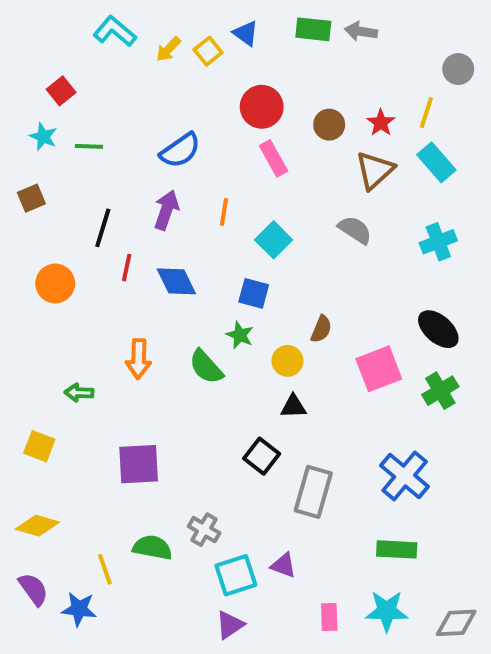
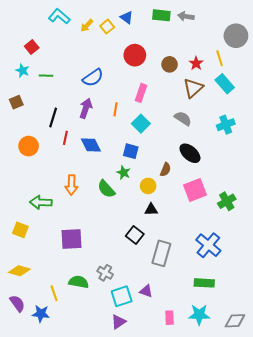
gray circle: (458, 69) -> (236, 36), size x1.5
yellow line: (426, 113) -> (220, 58), turned -35
pink rectangle: (274, 158) -> (141, 93), moved, turned 48
black ellipse: (438, 329) -> (190, 153), moved
green arrow: (79, 393) -> (41, 202), size x1.5

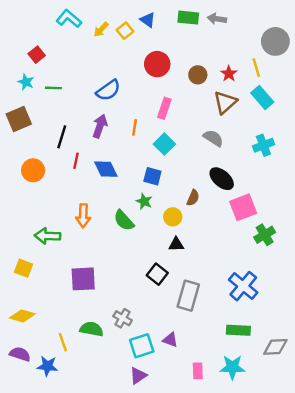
brown square: (16, 102) -> (19, 119), size x1.5
pink square: (195, 190) -> (243, 207), moved
purple semicircle: (17, 303) -> (20, 354), turned -36
gray diamond: (235, 321) -> (275, 347), moved

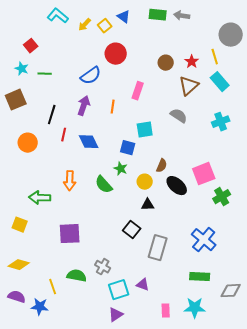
red circle: (157, 64) -> (116, 54), moved
cyan square: (164, 144) -> (145, 130), moved, turned 36
black ellipse: (222, 179) -> (177, 186), moved

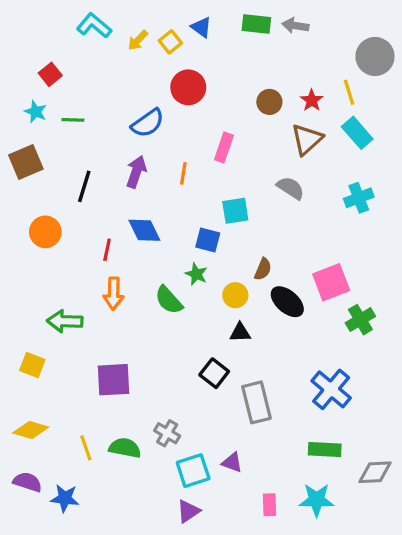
red line: (64, 135) -> (107, 250), moved
gray rectangle: (158, 248) -> (256, 402), turned -30
yellow line: (53, 287) -> (86, 448), moved

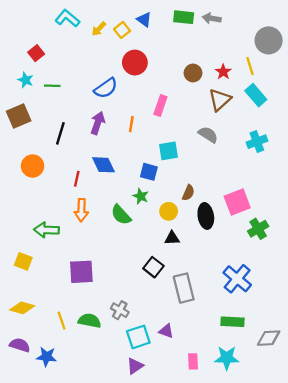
black ellipse: (287, 302) -> (206, 216), turned 40

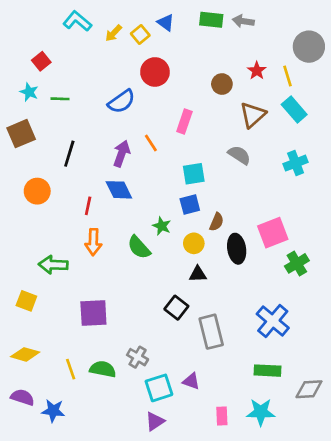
red star: (223, 72) -> (257, 71), moved
purple arrow: (98, 123) -> (122, 154), moved
orange line: (131, 124) -> (151, 143), turned -42
blue square: (149, 172) -> (190, 205), moved, turned -30

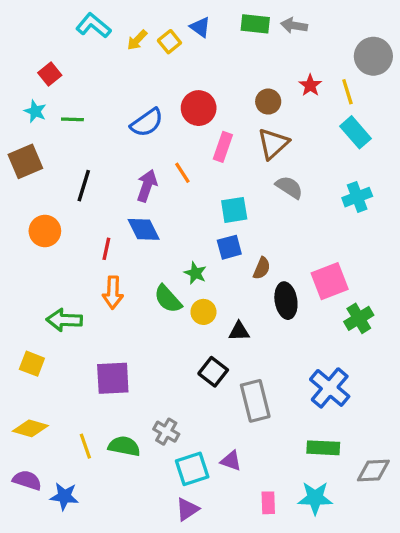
red circle: (155, 72) -> (199, 108), moved
brown triangle: (253, 115) -> (273, 144), moved
yellow circle: (194, 243) -> (203, 312), moved

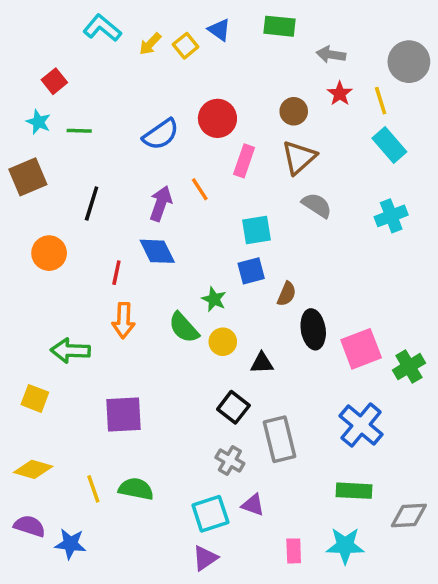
gray arrow: (294, 26) -> (331, 55), moved
pink square: (330, 281) -> (361, 349), moved
green cross: (359, 318) -> (409, 367), moved
gray cross: (166, 432) -> (230, 461), moved

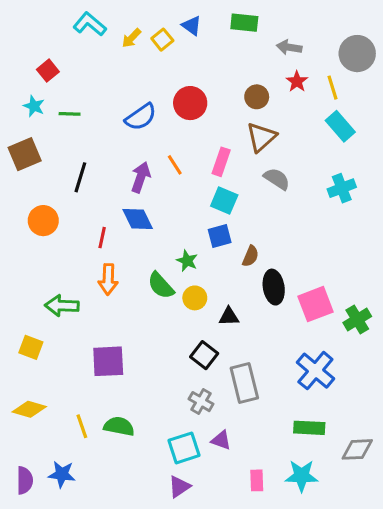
pink rectangle: (244, 161) -> (221, 162), moved
cyan square: (256, 230) -> (224, 200), turned 32
purple semicircle: (30, 526) -> (25, 480), moved, turned 72

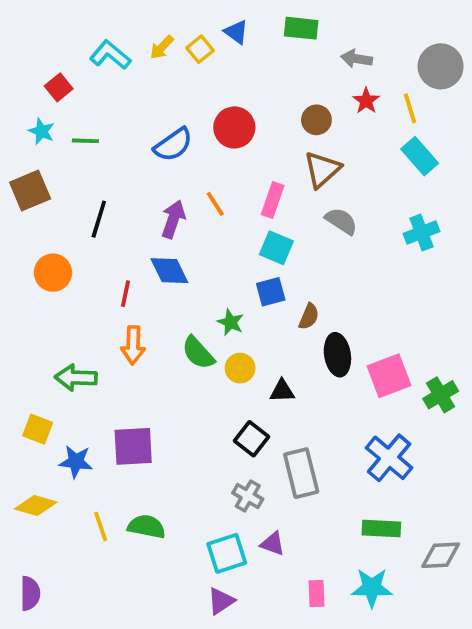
cyan L-shape: (90, 24) -> (110, 55), moved
blue star: (62, 474) -> (76, 462), moved

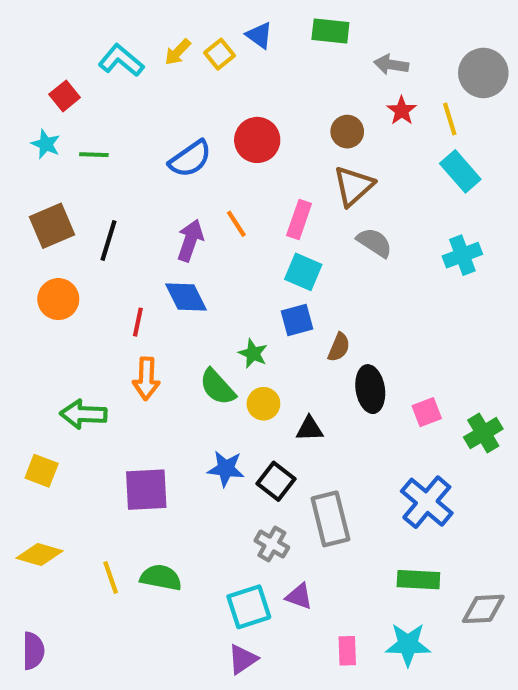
brown square: (30, 190) -> (52, 226), moved
pink square: (389, 376) -> (427, 412), size x0.6
blue star: (76, 462) -> (226, 469), moved

